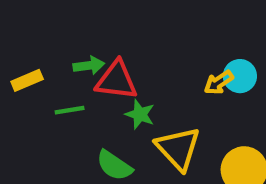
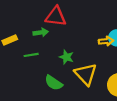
red triangle: (116, 80) -> (56, 16), moved
yellow arrow: (219, 82) -> (106, 41), turned -152

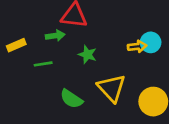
green star: (66, 57) -> (87, 55), moved

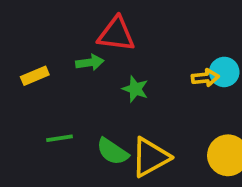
green line: (43, 64) -> (59, 138), moved
yellow triangle: (112, 88) -> (150, 157), moved, turned 44

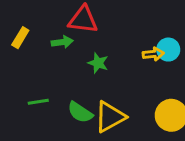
yellow rectangle: (35, 76) -> (20, 38), moved, turned -36

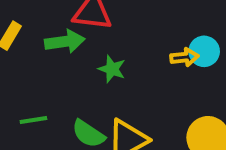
green arrow: (62, 42) -> (65, 42), size x1.4

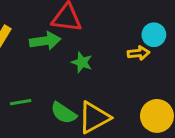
cyan circle: (204, 51) -> (154, 35), moved

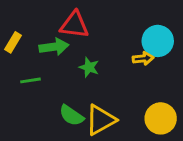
cyan circle: (154, 35) -> (158, 41), size x1.4
green line: (21, 102) -> (31, 80), moved

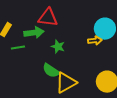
green line: (31, 80) -> (18, 48), moved
green semicircle: (71, 116) -> (51, 71), moved

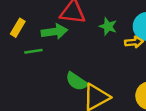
green star: (58, 47) -> (108, 26), moved

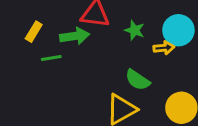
green semicircle: (77, 81) -> (137, 80), moved

